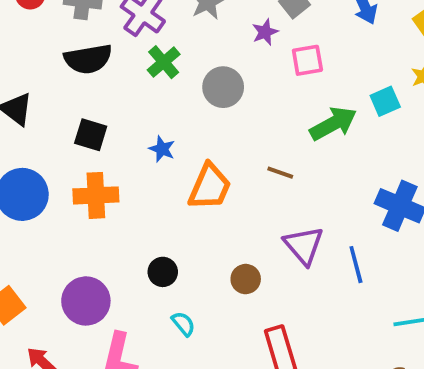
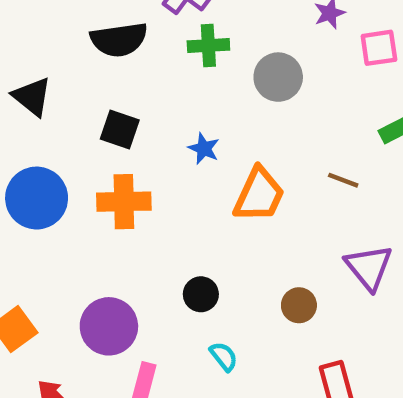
green cross: (164, 62) -> (208, 45), turned 36

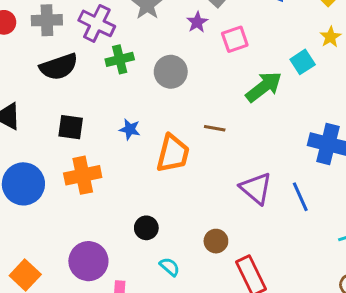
brown line: (343, 180) -> (215, 128), moved
brown circle: (299, 305) -> (216, 241), moved

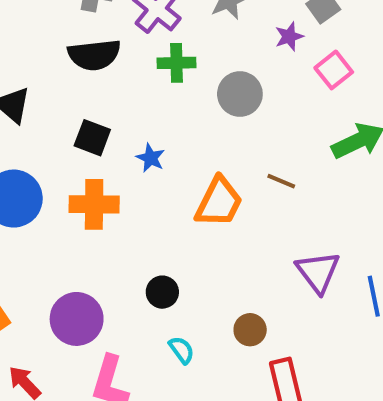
pink square: (235, 39) -> (334, 70), turned -32
blue star: (130, 129) -> (151, 158), moved

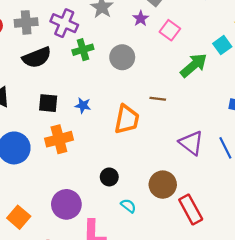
brown circle: (250, 330) -> (163, 185), size x1.5

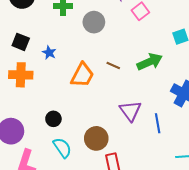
green arrow: (194, 65) -> (150, 62), moved
cyan semicircle: (128, 206) -> (62, 148), size x1.5

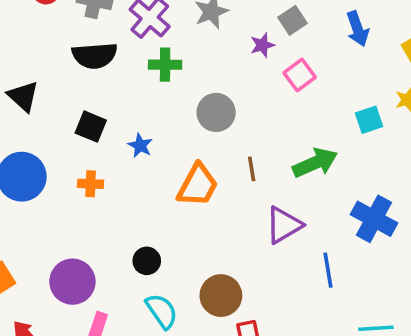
gray circle: (94, 22) -> (216, 112), moved
brown line: (113, 66) -> (252, 169), turned 56
orange cross: (21, 75) -> (91, 184), size x0.6
purple triangle: (130, 111) -> (284, 225), moved, turned 35

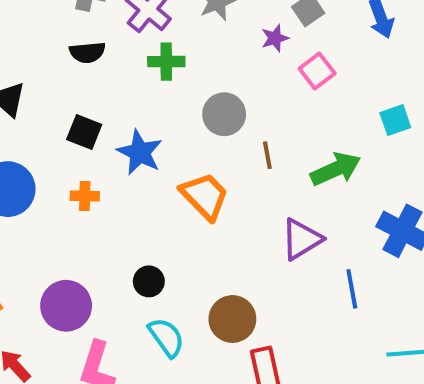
black semicircle: (95, 56) -> (87, 52), size x0.7
blue star: (140, 146) -> (140, 152), size x1.6
brown line: (252, 169) -> (267, 155), moved
orange trapezoid: (198, 185) -> (205, 196), turned -72

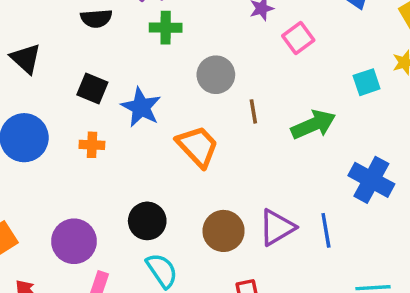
purple triangle: (302, 239) -> (277, 227), moved
black circle: (149, 281) -> (147, 221), size x1.4
brown circle: (232, 319) -> (224, 231), moved

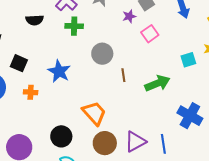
black square: (92, 88) -> (19, 63), moved
orange trapezoid: (198, 146) -> (94, 113), moved

